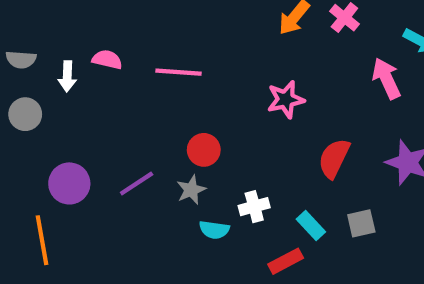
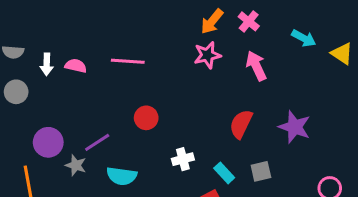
pink semicircle: (107, 60) -> (76, 66), moved
pink arrow: (386, 78) -> (256, 66), moved
pink star: (286, 99) -> (207, 55), moved
gray star: (191, 190) -> (76, 165), moved, turned -30
cyan semicircle: (214, 230) -> (122, 176), moved, size x1.4

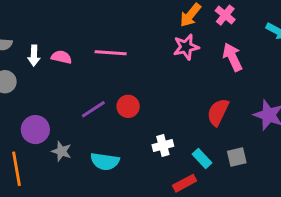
purple line: (97, 142) -> (93, 109), moved

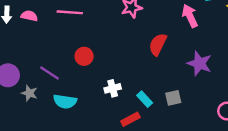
pink arrow: (232, 57) -> (190, 16), moved
purple line: (93, 109) -> (50, 73), moved, turned 66
red semicircle: (218, 112) -> (158, 44), moved

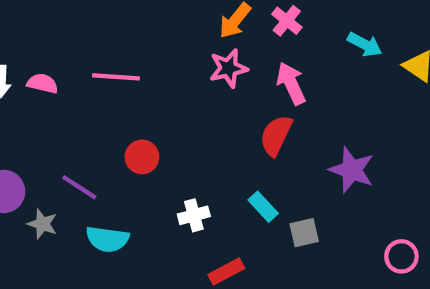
pink arrow: (190, 16) -> (291, 83), moved
cyan rectangle: (145, 99) -> (263, 207), moved

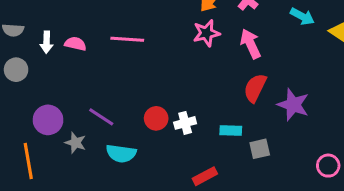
red semicircle: (276, 135) -> (255, 88), moved
red circle: (142, 157) -> (156, 118), moved
cyan rectangle: (263, 207) -> (231, 131), turned -45
white cross: (194, 215) -> (185, 123), moved

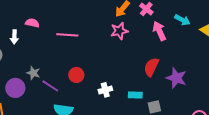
pink semicircle: (75, 44) -> (32, 23), moved
pink arrow: (251, 44) -> (159, 31), moved
red circle: (156, 118) -> (76, 75), moved
gray star: (75, 143) -> (33, 73), moved

